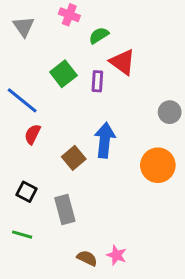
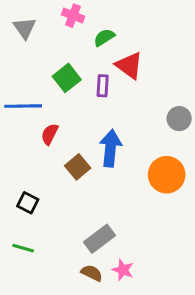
blue line: (22, 100) -> (23, 106), turned -40
red semicircle: (32, 134) -> (50, 134), moved
gray rectangle: (65, 209) -> (100, 239), moved, turned 68

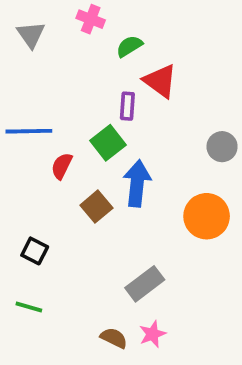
green square: (67, 78) -> (108, 143), moved
gray rectangle: (100, 239) -> (145, 284), moved
pink star: (123, 270) -> (152, 334), turned 30

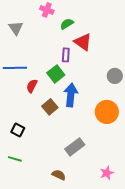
gray triangle: (31, 35) -> (16, 28), moved
pink star: (152, 334) -> (107, 173), moved

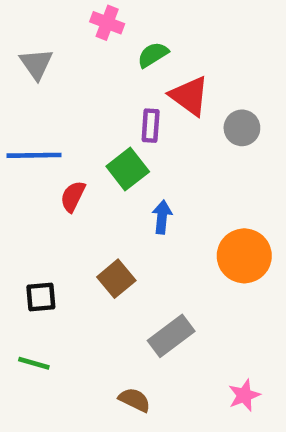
gray circle: (115, 76) -> (242, 128), moved
blue arrow: (71, 95) -> (162, 217), size x0.6
brown square: (50, 107) -> (116, 279), moved
black square: (18, 130) -> (41, 297), turned -32

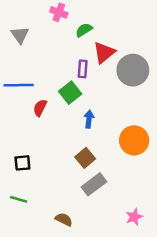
red triangle: (189, 96) -> (104, 53), turned 45
gray circle: (242, 128) -> (133, 70), size x1.6
brown square: (116, 279) -> (85, 158), moved
brown semicircle: (135, 400) -> (64, 219), moved

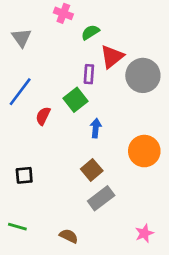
blue line: (19, 85) -> (20, 92), turned -52
green line: (19, 199) -> (17, 227), moved

